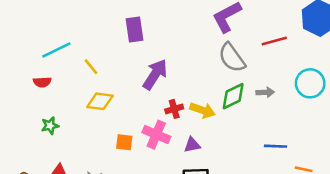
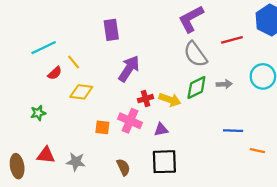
red semicircle: (42, 82) -> (55, 73), moved, turned -40

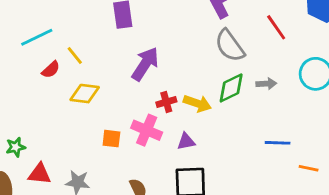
red line: (232, 40) -> (276, 27), turned 70
green star: (38, 113) -> (16, 147), moved

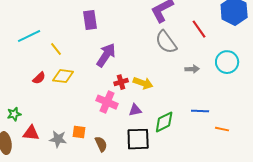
red semicircle: (51, 70) -> (39, 78), moved
green diamond: (231, 88) -> (164, 122), moved
orange square: (111, 139) -> (79, 132), moved

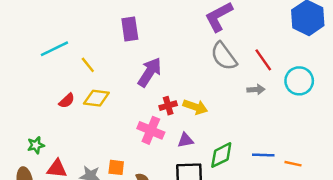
red line: (199, 29) -> (263, 60), moved
blue line: (200, 111) -> (263, 155), moved

